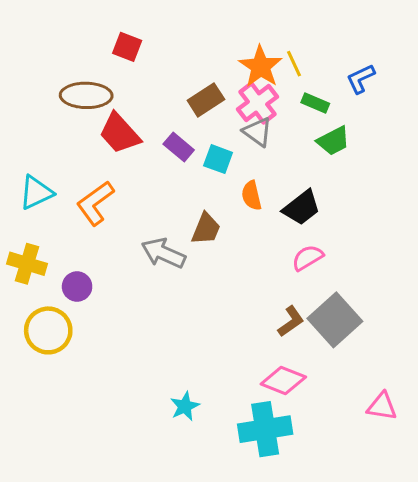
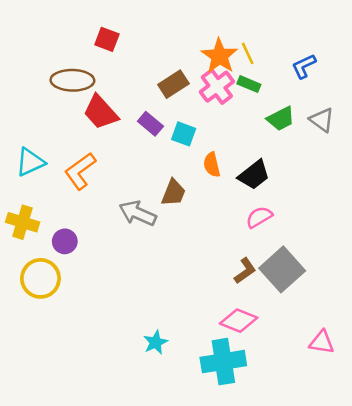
green rectangle: (315, 103) -> (249, 84), moved
gray triangle: (258, 132) -> (322, 120), moved

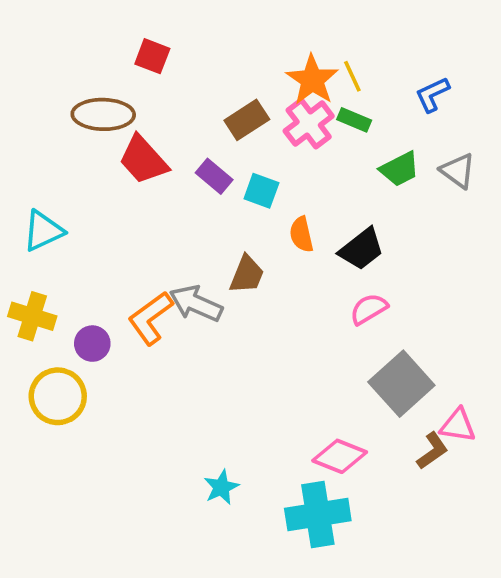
orange L-shape: (80, 171) -> (150, 318), moved
brown L-shape: (245, 271) -> (432, 451), moved
pink triangle: (322, 342) -> (458, 425), moved

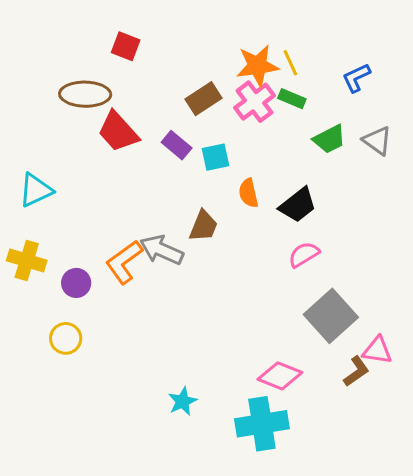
orange star: (312, 80) -> (257, 66), turned 30
cyan square: (261, 191) -> (215, 157), turned -32
yellow circle: (58, 396) -> (66, 338), moved, size x0.7

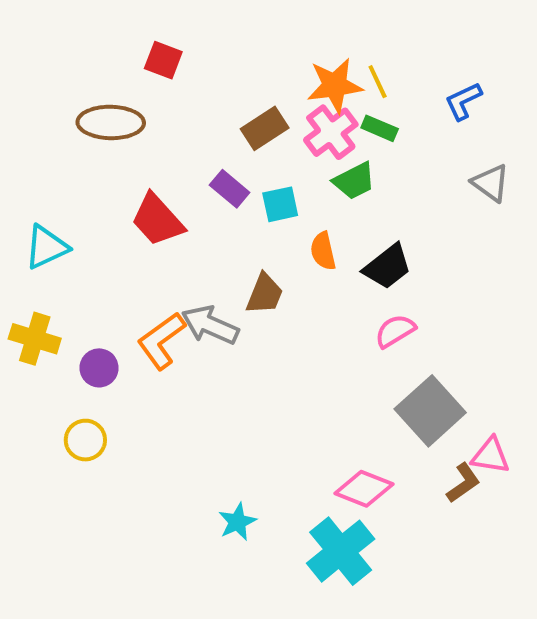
red trapezoid: (118, 132) -> (157, 220), moved
green trapezoid: (329, 139) -> (354, 181), moved
cyan cross: (262, 424) -> (341, 551), turned -30

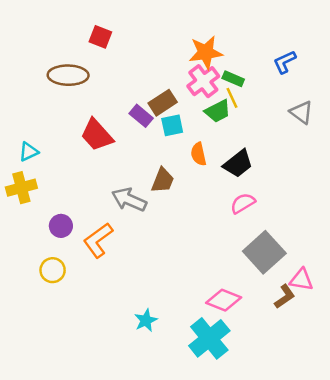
yellow line: (378, 82) -> (232, 98), moved
brown rectangle: (265, 128) -> (163, 103), moved
cyan triangle: (46, 247) -> (29, 152), size x0.7
yellow cross: (35, 339) -> (21, 188), moved, turned -32
orange L-shape: (161, 341) -> (98, 240), moved

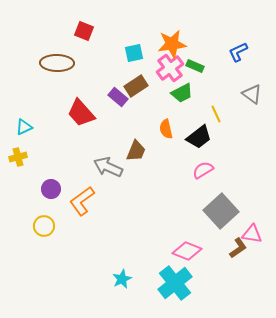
yellow line: (232, 98) -> (216, 114), moved
cyan square: (172, 125) -> (134, 53), moved
yellow cross: (21, 188) -> (18, 157), size x0.7
cyan star: (146, 320) -> (122, 279), moved

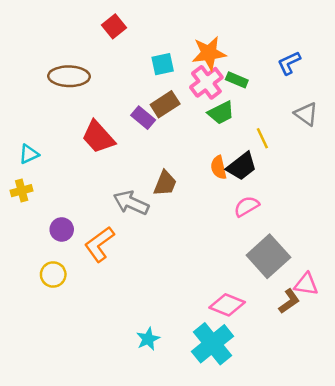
red square: (84, 31) -> (114, 26), moved, turned 30
orange semicircle: (166, 129) -> (219, 167), moved

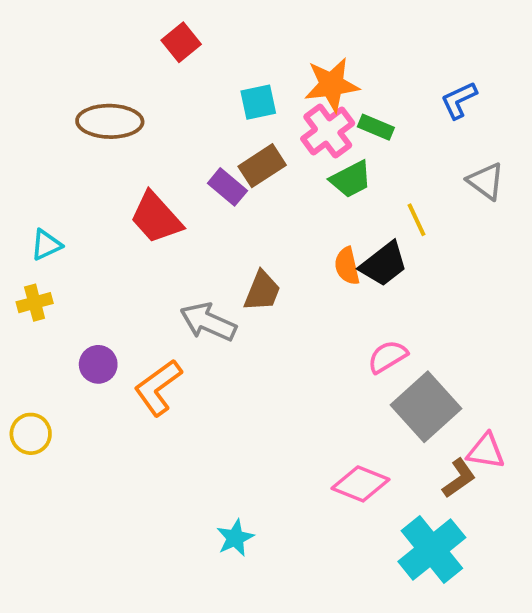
pink semicircle: (247, 206) -> (388, 357), moved
yellow circle: (53, 274) -> (31, 434), moved
cyan cross: (212, 344) -> (432, 550), moved

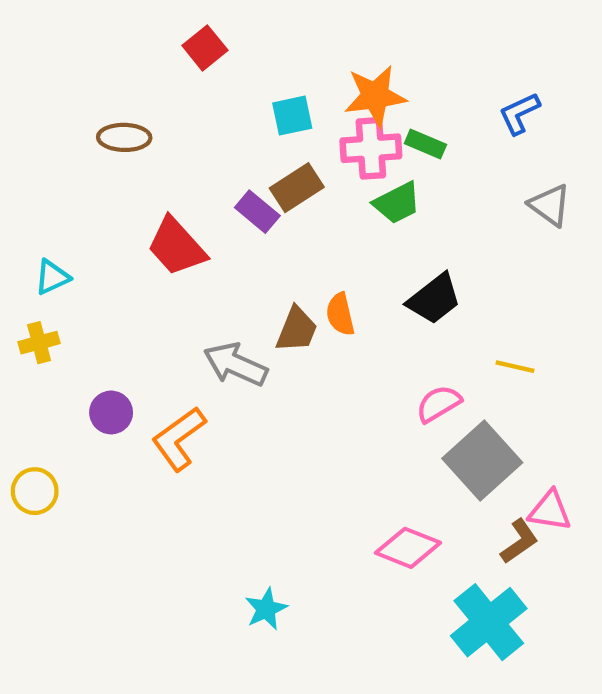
brown ellipse: (110, 121) -> (124, 137), size x0.7
pink cross: (328, 131) -> (371, 148), turned 33
yellow line: (416, 220) -> (515, 367), moved, turned -52
orange semicircle: (347, 266) -> (340, 314), moved

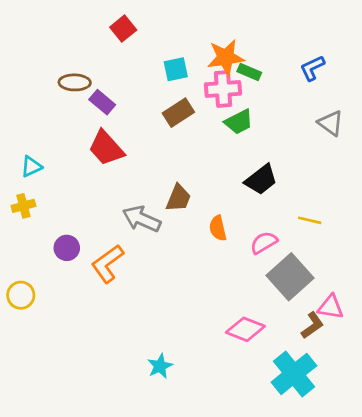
green rectangle: (425, 144) -> (249, 72), moved
purple rectangle: (257, 212) -> (102, 102), moved
orange semicircle: (340, 314) -> (218, 228), moved

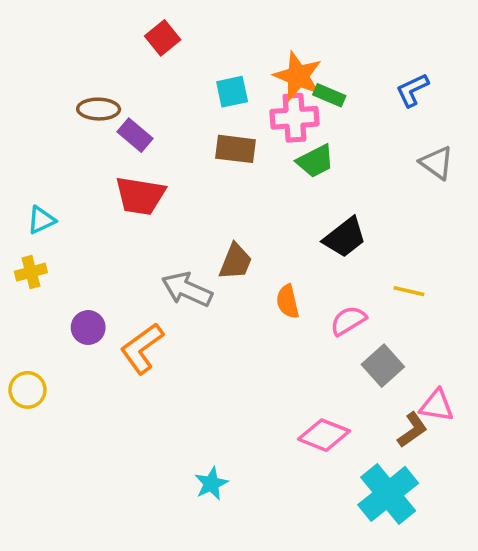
orange star: (226, 57) -> (298, 76), turned 30
brown rectangle: (178, 113) -> (236, 149), turned 40
red trapezoid: (106, 148) -> (140, 196), turned -39
gray square: (290, 277) -> (383, 366), size x0.7

